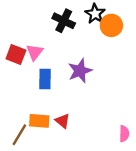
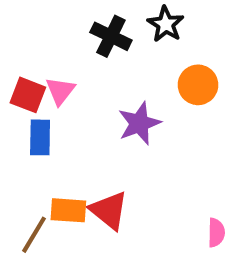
orange circle: (111, 25) -> (198, 85), moved
blue rectangle: (45, 79) -> (40, 137), moved
red triangle: (62, 121) -> (109, 210), size x1.5

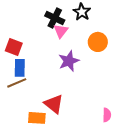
pink triangle: (60, 91) -> (61, 31), moved
orange rectangle: (68, 210) -> (37, 118), moved
brown line: (34, 235) -> (17, 83), moved, turned 36

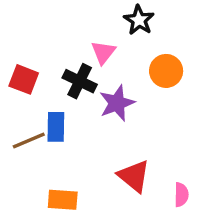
black cross: (55, 18) -> (80, 81), moved
blue rectangle: (20, 68) -> (56, 127), moved
red triangle: (54, 104) -> (134, 176), moved

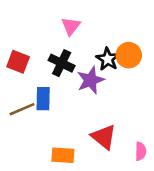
black star: (139, 20) -> (108, 59), moved
pink triangle: (103, 52) -> (71, 26), moved
orange rectangle: (63, 200) -> (63, 155), moved

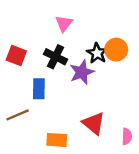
brown line: (22, 109) -> (18, 115), moved

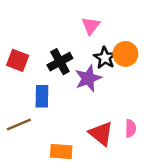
pink triangle: (64, 23) -> (91, 26), moved
black cross: (56, 57) -> (60, 62), turned 35
pink semicircle: (127, 136) -> (131, 128), moved

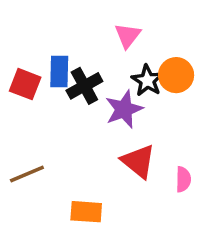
blue rectangle: (42, 96) -> (59, 72), moved
red triangle: (101, 134) -> (138, 161), moved

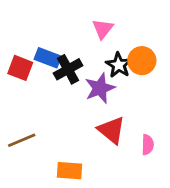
blue rectangle: (59, 72) -> (48, 58), turned -70

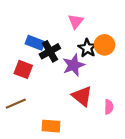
red square: (20, 68) -> (23, 69), moved

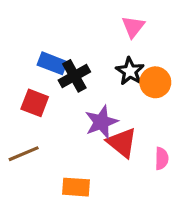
pink triangle: (76, 21) -> (133, 27), moved
orange circle: (104, 45) -> (155, 82), moved
purple star: (73, 65) -> (101, 122), moved

